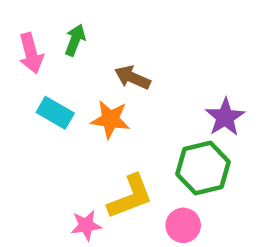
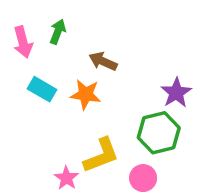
pink star: (86, 225) -> (66, 178), turned -30

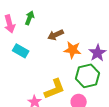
brown arrow: (103, 61) -> (56, 35), turned -49
orange star: (86, 94) -> (73, 50), moved

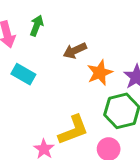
orange star: (73, 50) -> (100, 73), turned -30

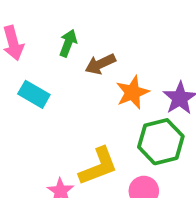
green arrow: (37, 26) -> (68, 43), moved

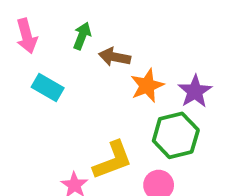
brown arrow: (100, 64) -> (115, 57), turned 36

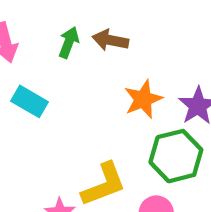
brown arrow: (115, 57) -> (110, 40), moved

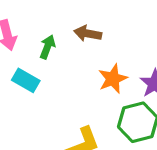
green arrow: (69, 42) -> (48, 47), moved

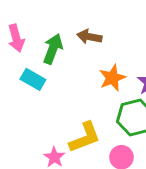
green arrow: (48, 47) -> (53, 49), size x1.4

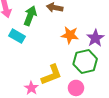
orange star: (112, 78) -> (70, 35), turned 30

